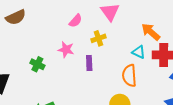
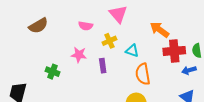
brown semicircle: (16, 17) -> (38, 26), moved
pink semicircle: (76, 21) -> (86, 26), turned 64
cyan triangle: (139, 52) -> (132, 51), moved

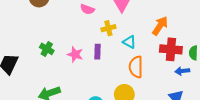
orange arrow: (159, 30) -> (160, 26), turned 78
pink star: (79, 55) -> (75, 54), moved

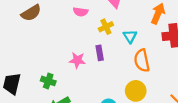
cyan triangle: (129, 42) -> (130, 36), turned 40
green cross: (47, 49) -> (48, 81), moved

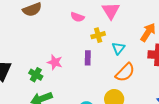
pink star: (77, 60) -> (55, 62), moved
orange semicircle: (142, 61) -> (125, 72), turned -135

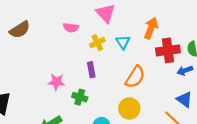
cyan triangle: (118, 48) -> (123, 42), moved
green cross: (36, 75) -> (80, 97), moved

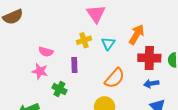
pink semicircle: (71, 28) -> (46, 52), moved
blue arrow: (185, 70) -> (151, 84), moved

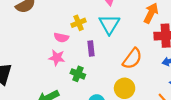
yellow cross: (84, 40) -> (79, 23), moved
cyan triangle: (108, 44) -> (109, 24), moved, size x1.5

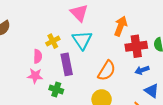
pink semicircle: (61, 38) -> (38, 56), turned -96
purple rectangle: (91, 49) -> (67, 64), size x1.5

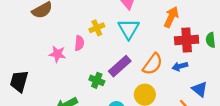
purple rectangle: (67, 64) -> (120, 66), moved, turned 55
blue arrow: (142, 70) -> (180, 66), moved
pink star: (35, 76) -> (57, 54), moved

